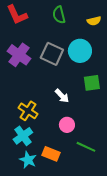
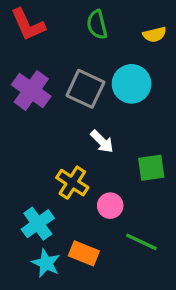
green square: (92, 83) -> (151, 168), moved
white arrow: (62, 96) -> (102, 141), moved
yellow cross: (28, 111) -> (72, 183), moved

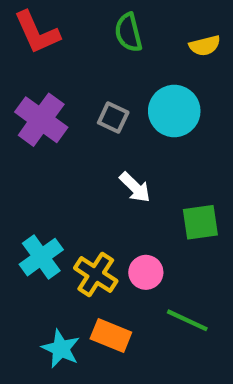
gray square: (85, 89) -> (113, 118), size x0.6
yellow cross: (72, 183) -> (96, 275), moved
cyan cross: (38, 224) -> (41, 257), moved

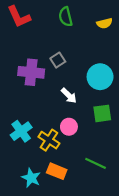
cyan circle: (174, 111) -> (100, 77), moved
gray square: (113, 118) -> (58, 60), turned 32
purple cross: (41, 120) -> (31, 72), moved, turned -30
pink circle: (146, 272) -> (69, 127), moved

